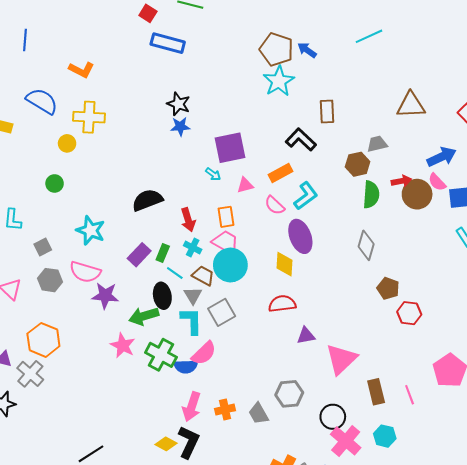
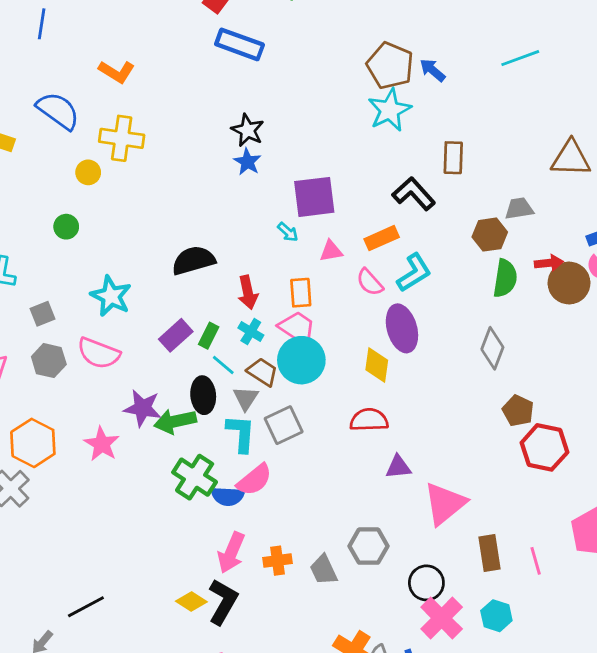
blue star: (180, 126) -> (247, 162), turned 30
purple star: (105, 296) -> (143, 408), moved
red hexagon: (409, 313) -> (544, 447), size x1.4
pink star: (123, 346) -> (102, 444), moved

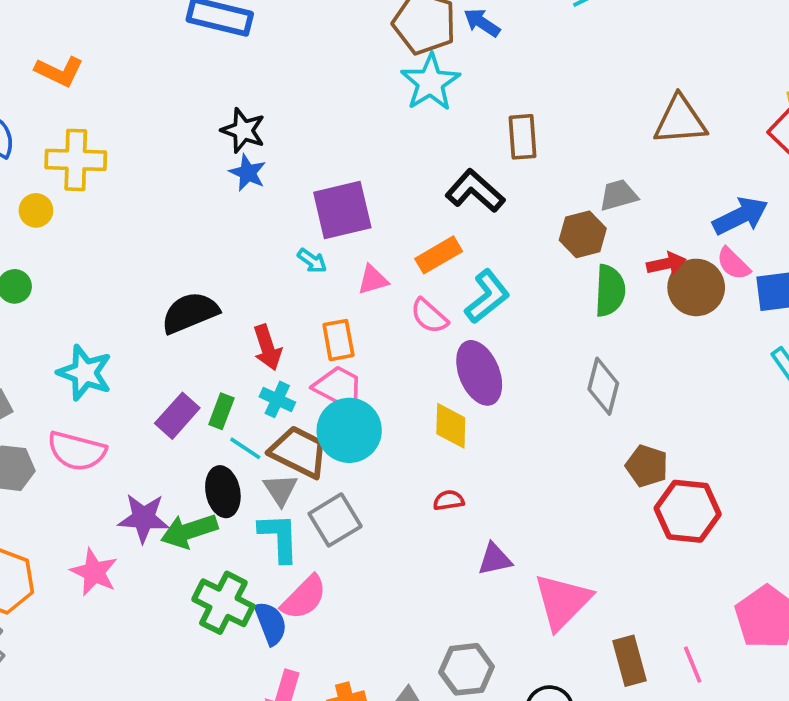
brown trapezoid: (262, 372) -> (299, 452), size x1.4
red semicircle: (369, 420) -> (449, 500), size x0.6
blue semicircle: (228, 496) -> (271, 623), turned -108

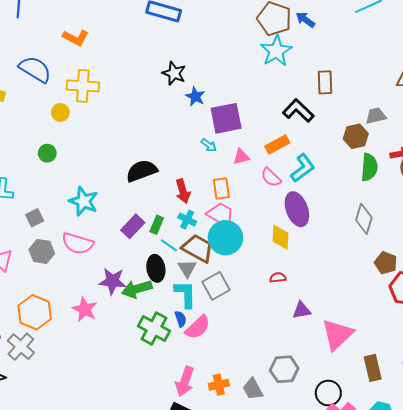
blue star: (248, 173) -> (195, 97), moved
blue semicircle: (271, 623) -> (181, 319), moved, size x0.7

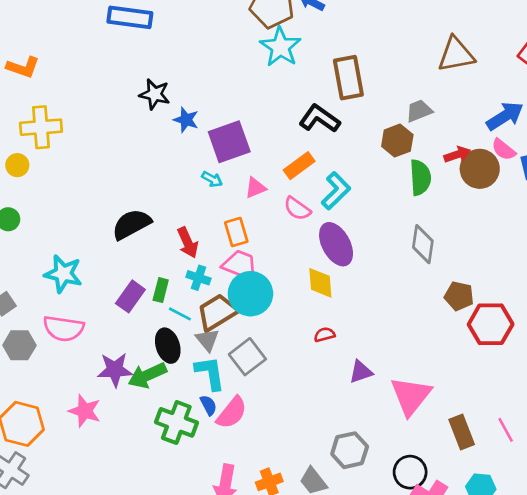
brown rectangle: (325, 82) -> (348, 78), size x1.4
brown trapezoid: (198, 248) -> (217, 312), turned -52

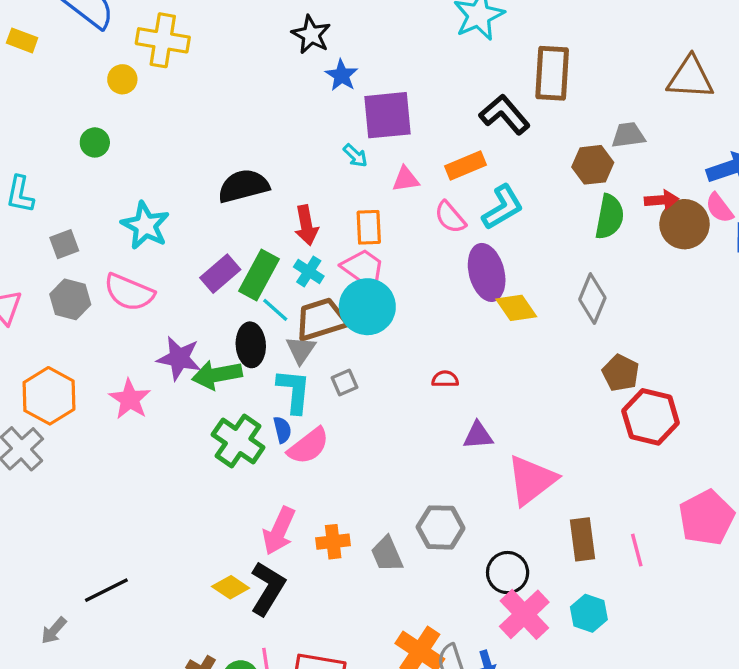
yellow diamond: (320, 283) -> (516, 308), moved, turned -44
green rectangle: (161, 290) -> (259, 275), size x1.6
gray square: (247, 357) -> (344, 383), size x0.6

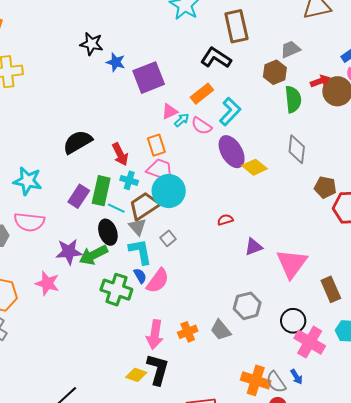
cyan arrow: (355, 156) -> (182, 120), moved, turned -70

